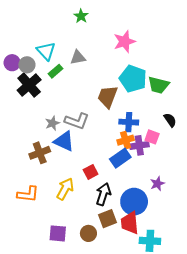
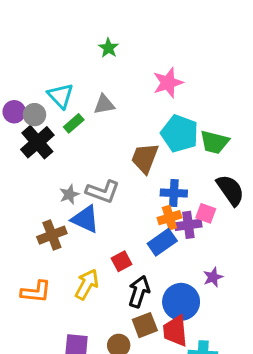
black semicircle: (170, 120) -> (230, 190), size x1.6

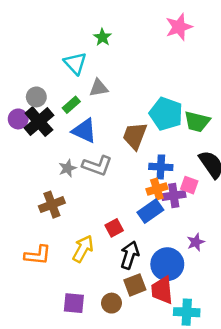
pink star: (168, 83) -> (179, 27), moved
cyan triangle: (61, 96) -> (75, 63), moved
purple circle: (14, 112) -> (18, 119), moved
blue triangle: (85, 219) -> (84, 131), moved

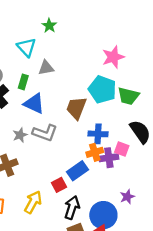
pink star: (179, 27) -> (113, 57), moved
green rectangle: (71, 105) -> (23, 82), turned -32
blue rectangle: (150, 211) -> (77, 171), moved

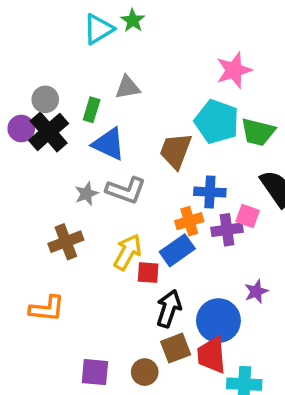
cyan triangle: (27, 47) -> (98, 29), moved, turned 42
orange cross: (95, 152) -> (189, 221), moved
red square: (59, 185) -> (148, 273), turned 32
yellow arrow: (33, 202) -> (128, 252), moved

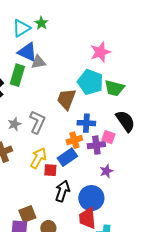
green rectangle: (92, 110) -> (17, 75), size x1.5
blue triangle: (109, 144) -> (27, 52), moved
gray L-shape: (126, 190) -> (37, 122), turned -85
purple star: (256, 291) -> (106, 171), moved
brown square: (176, 348) -> (27, 214), moved

